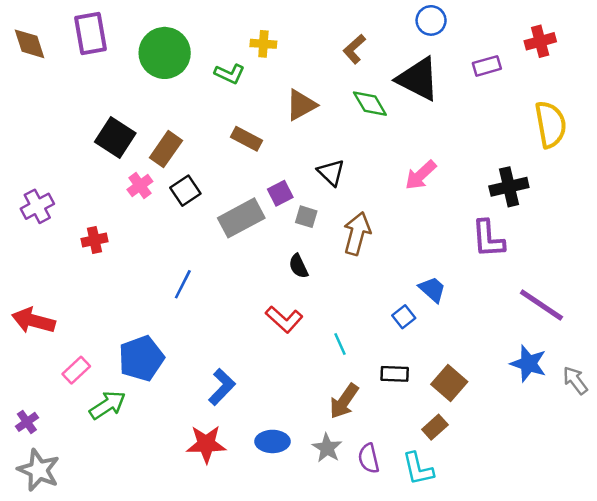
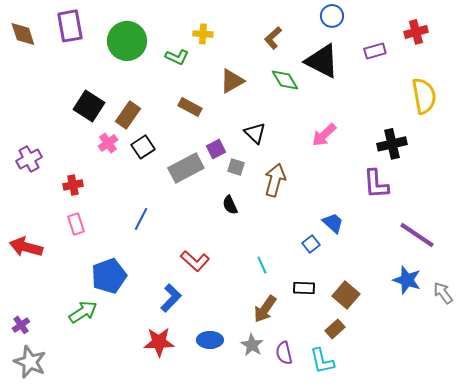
red L-shape: (284, 319) -> (195, 261), moved
pink rectangle: (76, 370) -> (76, 224), moved, turned -65

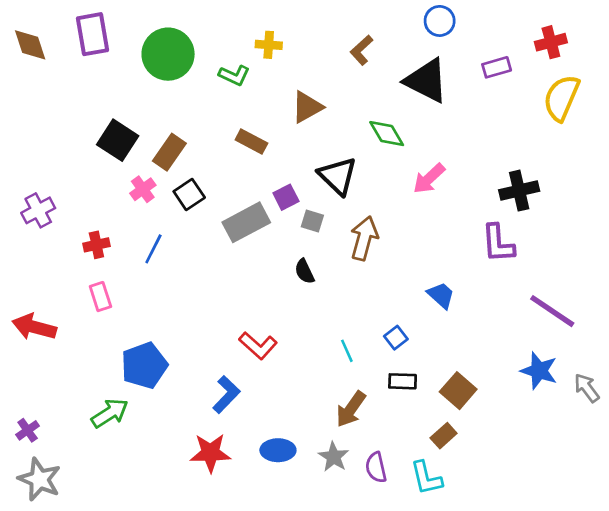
green diamond: (285, 80) -> (387, 134), moved
yellow semicircle: (424, 96) -> (561, 98), moved, turned -147
black triangle: (255, 133) -> (338, 176), size x1.4
blue line: (141, 219) -> (153, 249), moved
blue square: (311, 244) -> (396, 338), moved

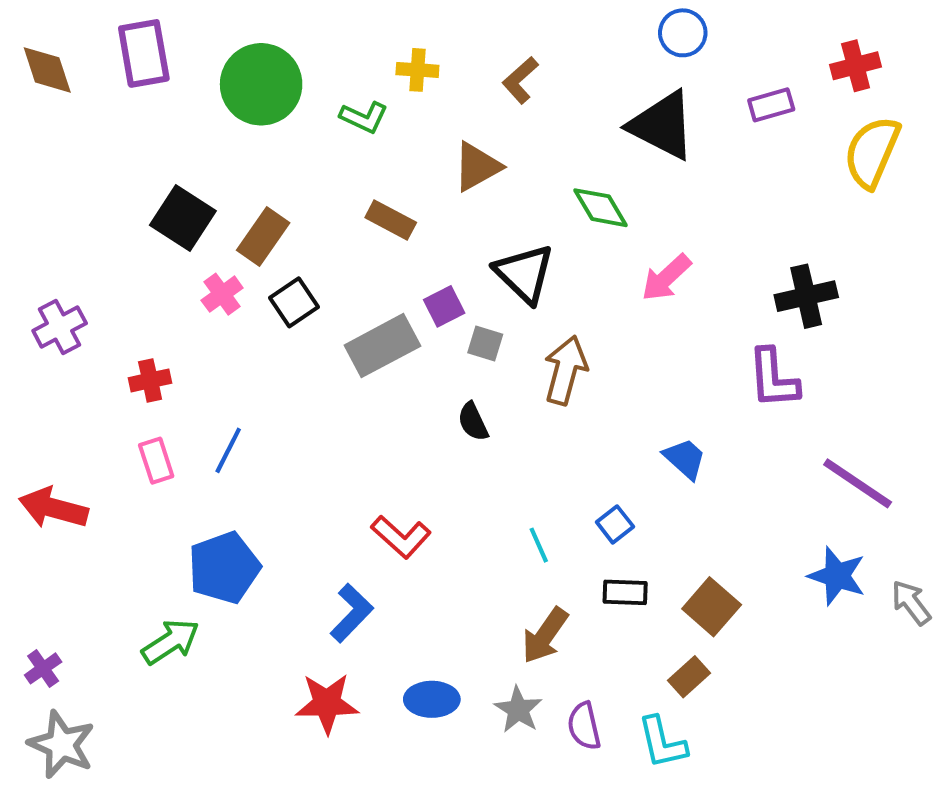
brown L-shape: (361, 50) -> (520, 80), moved
blue line: (153, 249) -> (228, 450), moved

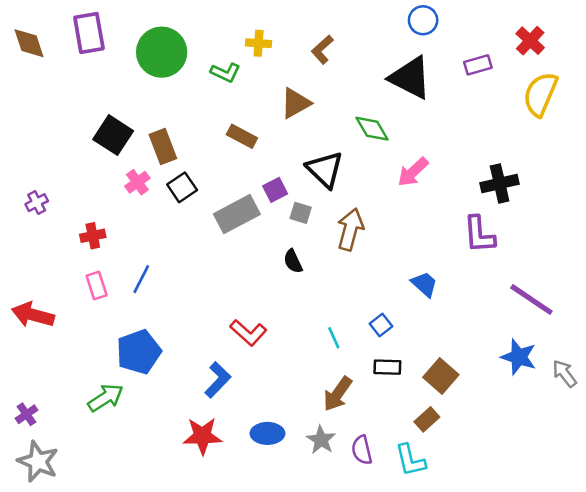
red cross: (856, 66) -> (530, 41), turned -32
brown rectangle: (263, 237) -> (163, 146), turned -56
purple cross: (60, 327) -> (37, 203), size x0.7

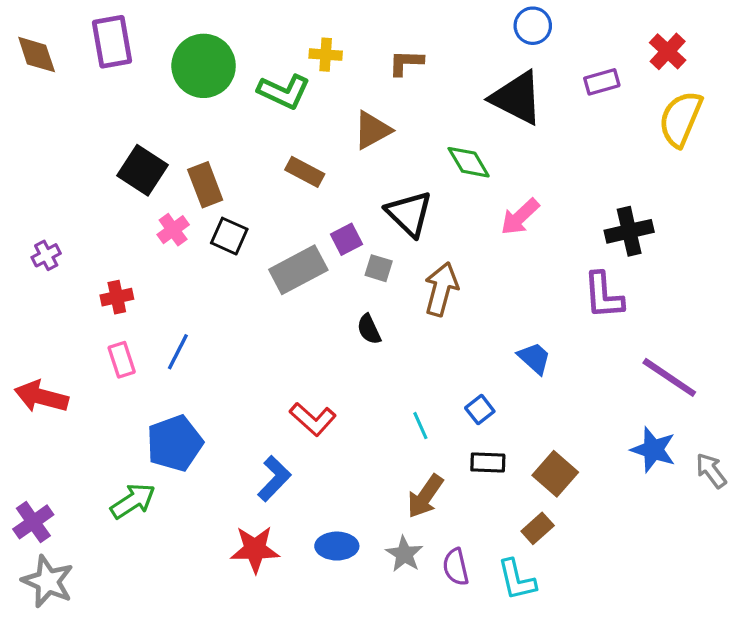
brown L-shape: (322, 50) -> (406, 63), turned 44
green L-shape: (225, 73) -> (284, 92), size x1.4
black square: (182, 187) -> (229, 236), turned -32
purple cross: (26, 414) -> (33, 522), size x1.4

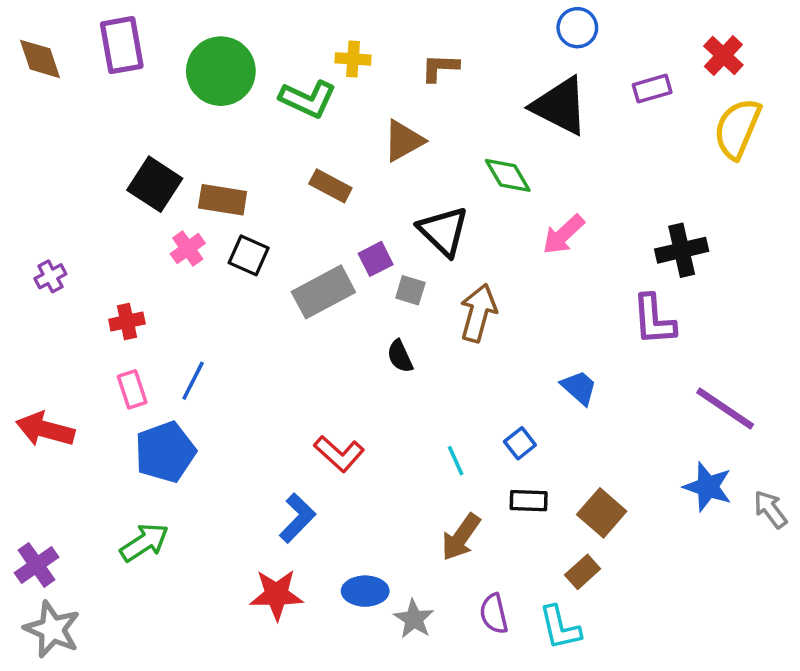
brown rectangle: (205, 185) -> (223, 200), turned -60
blue pentagon: (175, 443) -> (165, 452), moved
gray star: (404, 554) -> (414, 619), moved

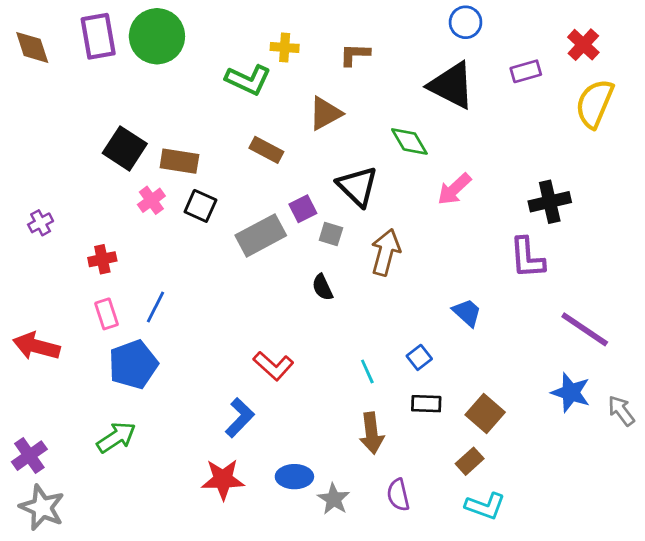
green circle: (221, 71) -> (157, 36), moved
brown arrow: (461, 537) -> (372, 433), turned -42
cyan L-shape: (560, 628) -> (485, 506), moved, turned -57

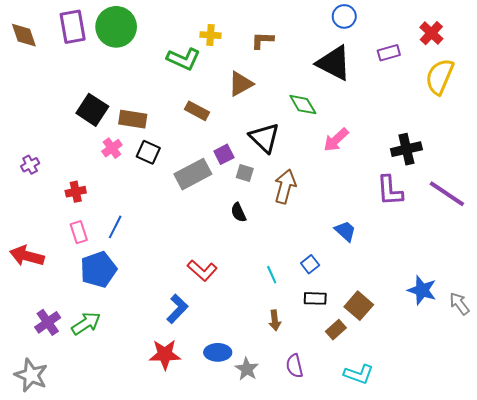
purple line: (585, 329) -> (447, 194), moved
brown arrow: (372, 433) -> (275, 320), size x0.7
purple cross: (29, 456) -> (48, 322), moved
brown rectangle: (470, 461) -> (336, 330), moved

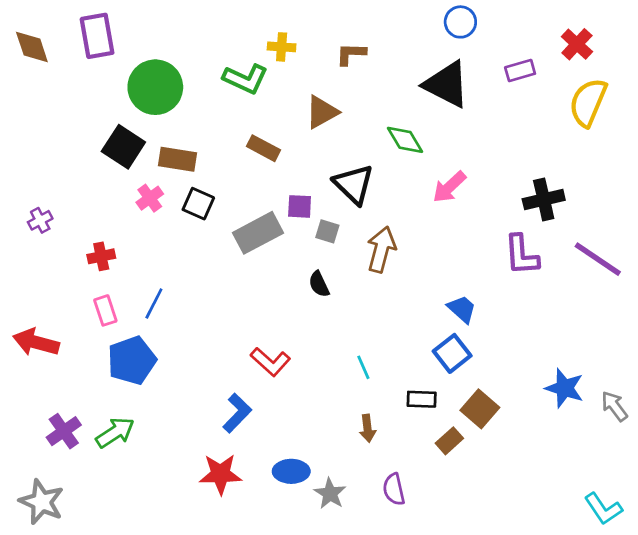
green circle: (116, 27) -> (155, 87), moved
purple square: (224, 154) -> (300, 206), turned 30
blue square: (310, 264) -> (452, 353), moved, size x1.5
cyan L-shape: (359, 374) -> (603, 509), moved, turned 36

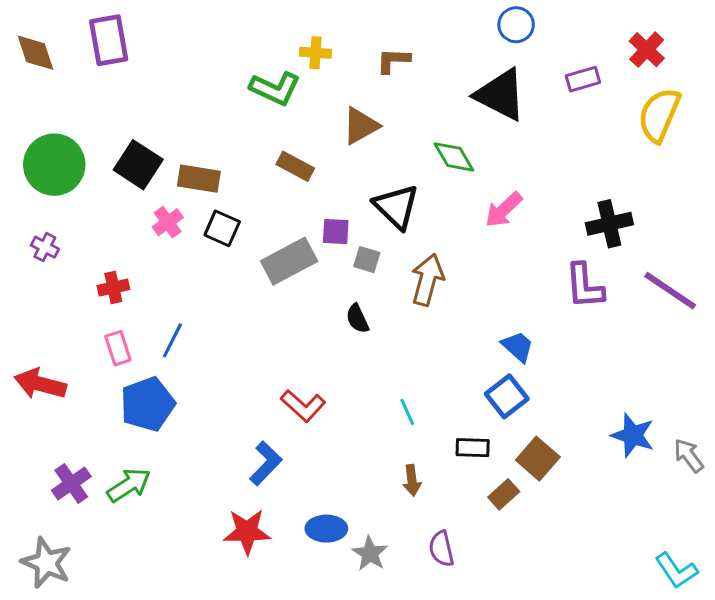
green circle: (155, 87) -> (54, 165), moved
purple cross: (40, 220) -> (45, 247), turned -35

